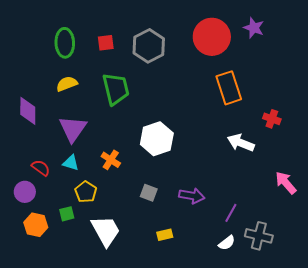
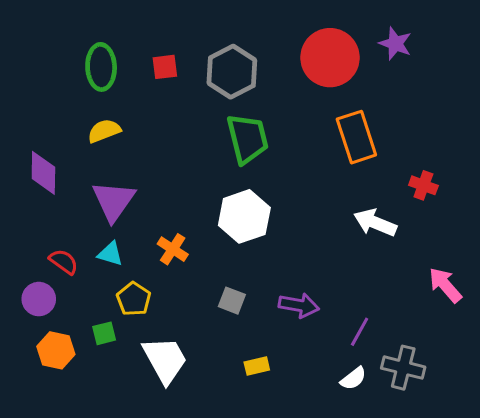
green trapezoid: (116, 89) -> (247, 139), moved

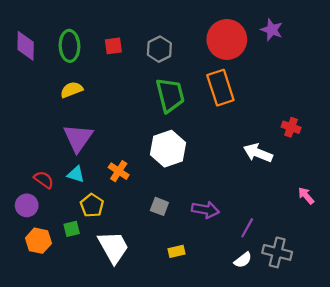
gray hexagon: (232, 72) -> (159, 49), size x0.7
orange rectangle: (356, 137) -> (220, 88), moved
purple diamond: (43, 173) -> (26, 46), moved
pink arrow: (445, 285) -> (306, 196), size x0.7

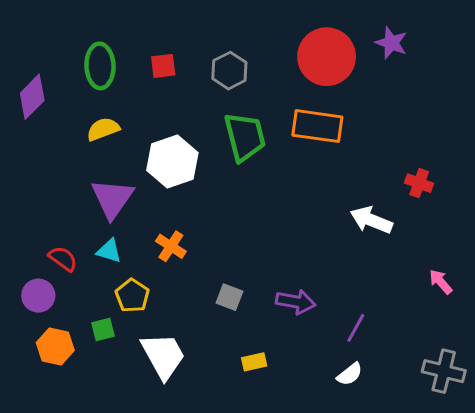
purple diamond: (26, 46) -> (32, 97), moved, turned 44
orange rectangle: (220, 88) -> (317, 126), turned -64
white hexagon: (168, 149) -> (172, 161), moved
gray cross: (277, 252) -> (444, 371), moved

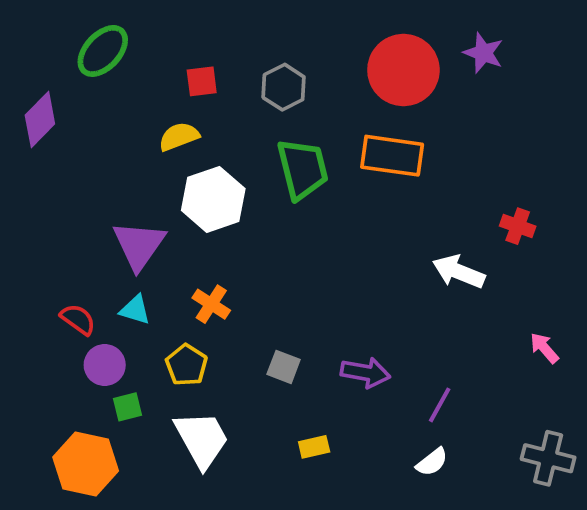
green ellipse: (100, 66) -> (103, 51), moved, turned 45
yellow semicircle: (103, 129) -> (179, 137), moved
purple circle: (38, 296) -> (105, 365), moved
yellow pentagon: (132, 296) -> (187, 365), moved
orange hexagon: (55, 346) -> (86, 464), moved, size x1.4

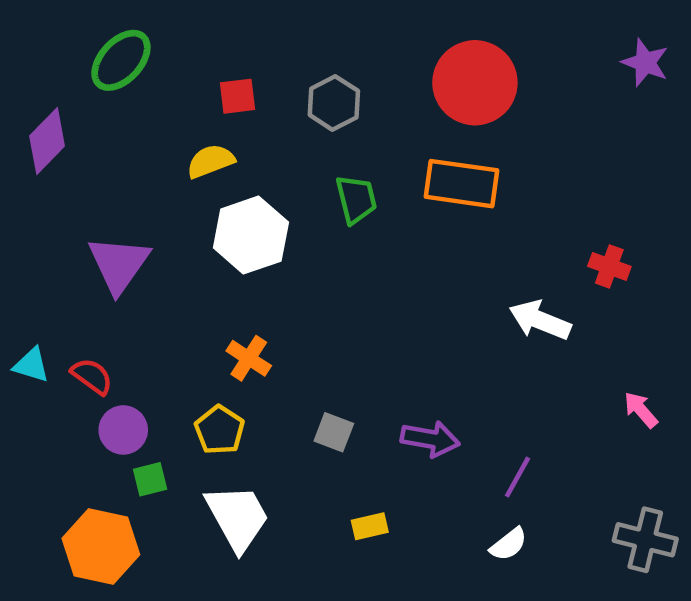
purple star: (483, 53) -> (645, 63), moved
green trapezoid: (303, 169) -> (356, 199), size x0.7
purple triangle: (139, 245) -> (119, 264), moved
cyan triangle: (135, 310) -> (31, 365), moved

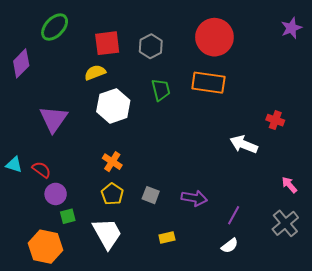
purple star: (645, 63) -> (291, 28), turned 30
red square: (237, 96) -> (107, 43), size x1.5
yellow pentagon: (220, 430) -> (112, 194), moved
gray cross: (645, 540) -> (285, 223), moved, turned 36

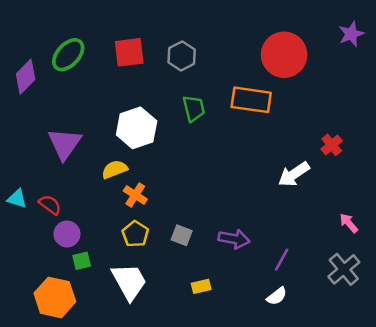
green ellipse: (55, 27) -> (68, 55), moved
red circle: (214, 37) -> (284, 55), moved
yellow semicircle: (95, 73) -> (115, 169), moved
red cross: (275, 120) -> (332, 145), turned 30
white arrow: (244, 144) -> (294, 174), turned -56

